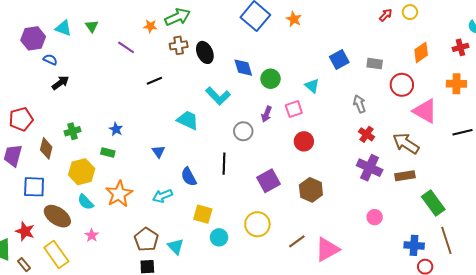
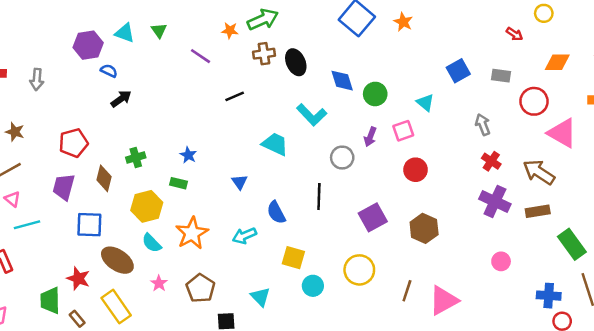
red arrow: (386, 15) -> (514, 34), moved, turned 80
orange diamond: (421, 52) -> (557, 62), turned 35
brown pentagon: (146, 239) -> (200, 288), moved
brown line: (297, 241) -> (407, 291), turned -36

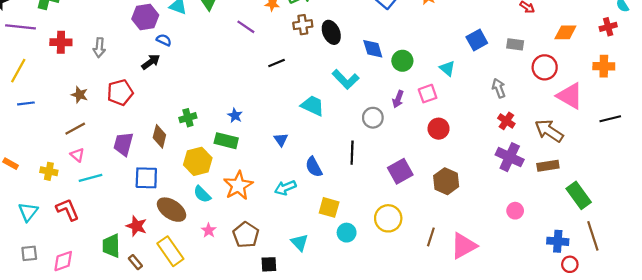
black arrow: (121, 99) -> (151, 62), moved
red pentagon: (73, 143) -> (120, 93), moved
green rectangle: (178, 183) -> (226, 141), size x1.5

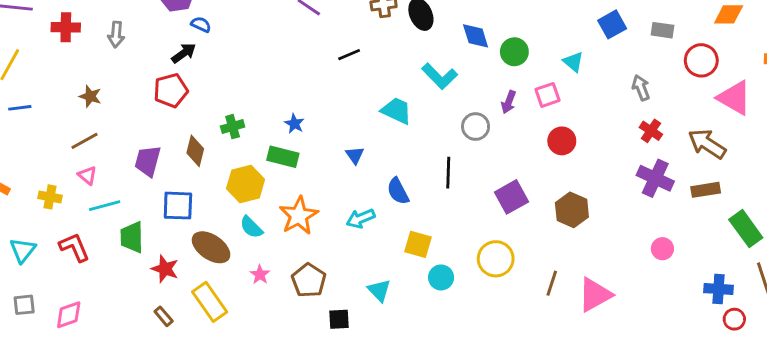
red pentagon: (120, 93) -> (171, 91), moved
green trapezoid: (111, 246) -> (132, 237), moved

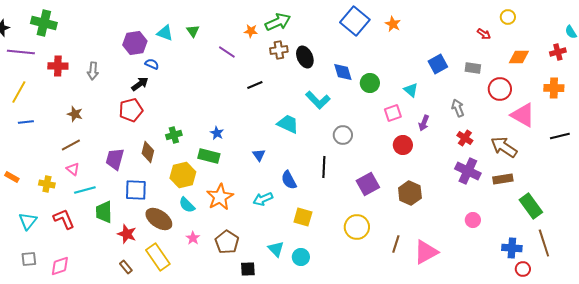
purple arrow: (509, 102) -> (424, 123), moved
cyan circle: (441, 277) -> (301, 257), moved

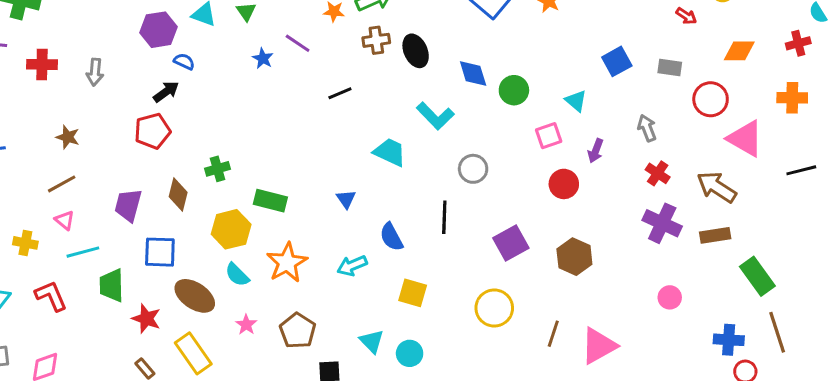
blue star: (217, 133) -> (263, 58), moved

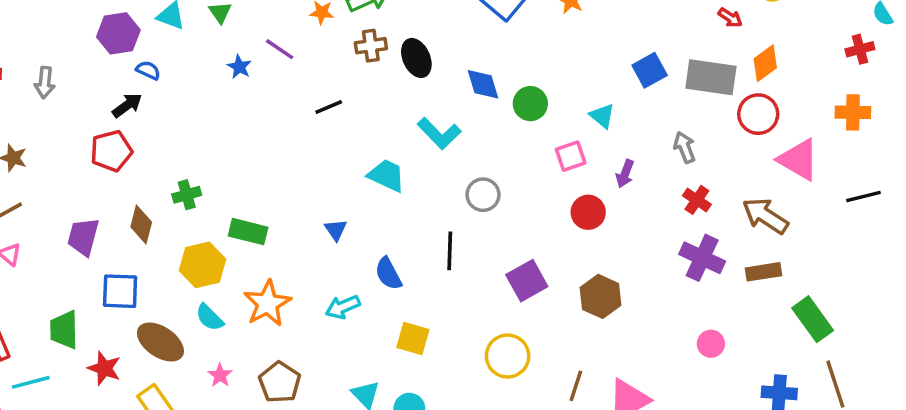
orange diamond: (739, 51) -> (765, 63), moved, turned -36
gray rectangle: (670, 67) -> (711, 77), size x1.8
cyan line: (83, 252) -> (31, 382), moved

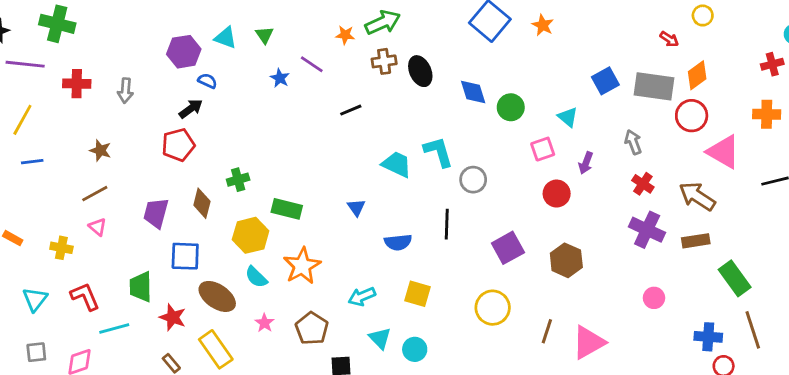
cyan L-shape: (439, 133) -> (438, 152), moved, turned -152
blue semicircle: (388, 274) -> (398, 242), turned -68
cyan arrow: (343, 307) -> (362, 296), moved

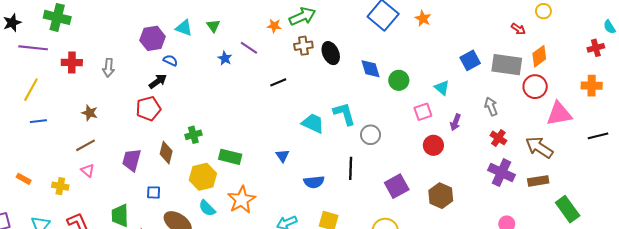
pink triangle: (724, 152) -> (559, 114), turned -40
blue square: (185, 256) -> (154, 192), size x0.6

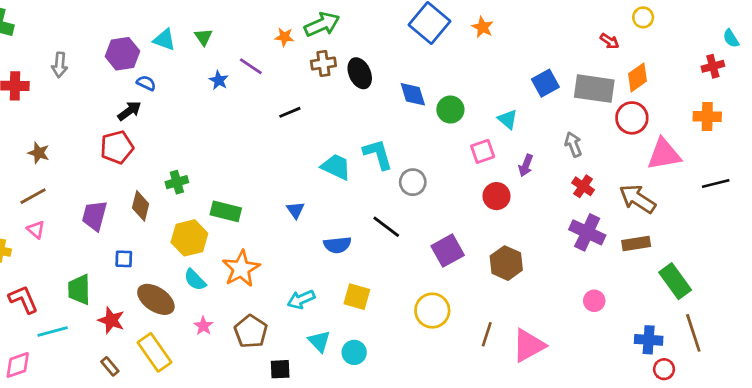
gray arrow: (109, 68) -> (60, 65), moved
black line: (351, 168) -> (386, 227), turned -55

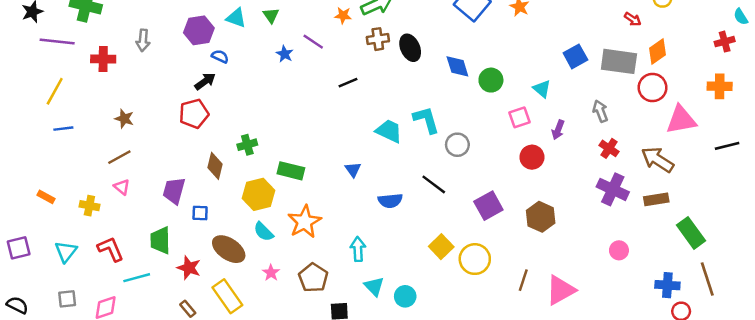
purple trapezoid: (95, 216) -> (174, 191), moved
yellow square: (357, 297) -> (441, 247), moved, turned 30
cyan arrow: (301, 299) -> (358, 249), turned 110

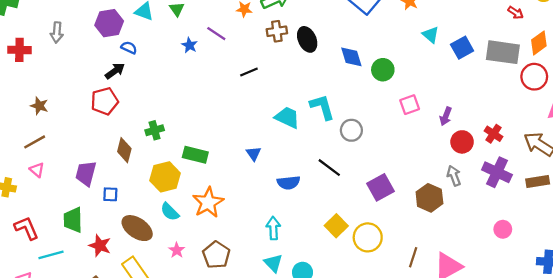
cyan triangle: (542, 89) -> (431, 35), moved
gray arrow: (600, 111) -> (454, 176), moved
red circle: (532, 157) -> (462, 142), moved
cyan arrow: (358, 249) -> (273, 228), moved

